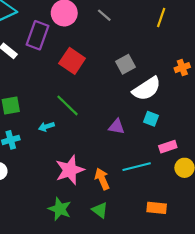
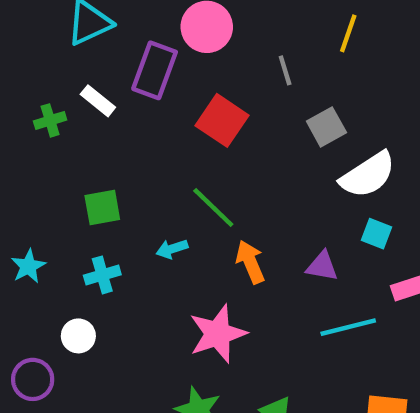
gray line: (104, 15) -> (285, 70), moved, turned 32
yellow line: (161, 17) -> (348, 33), moved
purple triangle: (117, 127) -> (322, 266), moved
orange arrow: (102, 179) -> (250, 262), moved

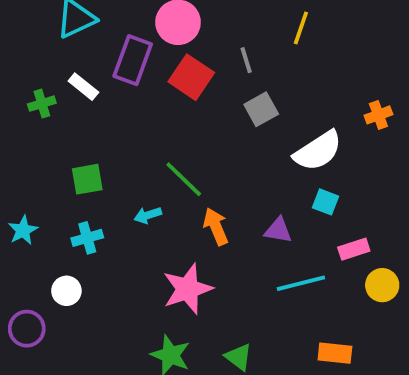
red square: (222, 120) -> (191, 77), moved
gray square: (326, 127) -> (261, 109), moved

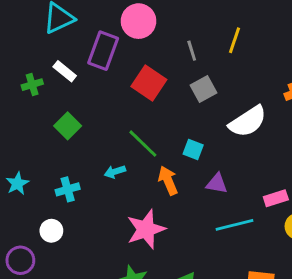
yellow line: (301, 28) -> (234, 40), moved
red square: (191, 77) -> (149, 83), moved
green square: (87, 179) -> (68, 126), moved, turned -35
cyan square: (325, 202) -> (193, 150), moved

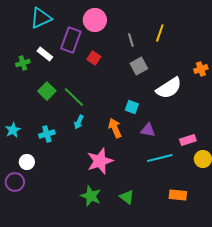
red square: (149, 83) -> (94, 58), moved, size x0.6
green line: (143, 144) -> (74, 97), moved
cyan arrow: (115, 172) -> (79, 122), turned -48
white circle: (51, 231) -> (27, 162), moved

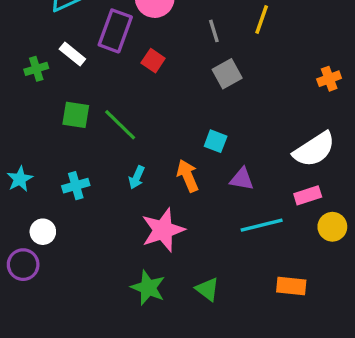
white semicircle: (169, 88) -> (314, 149), moved
green square: (47, 91) -> (76, 115), turned -36
cyan arrow: (79, 122) -> (137, 177), moved

